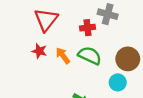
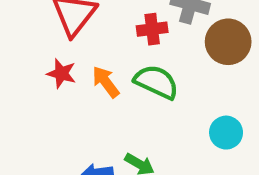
brown circle: (128, 59) -> (228, 42), moved
cyan circle: (118, 82) -> (226, 133), moved

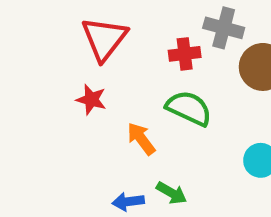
orange arrow: (106, 82) -> (141, 139), moved

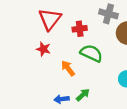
red cross: (185, 54) -> (80, 29), moved
green arrow: (172, 193) -> (83, 95), turned -72

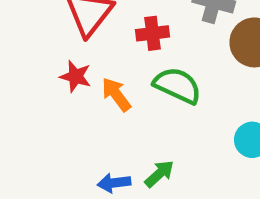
orange arrow: (68, 68) -> (116, 95), moved

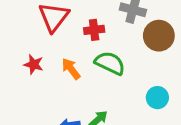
red star: (75, 76) -> (34, 64), moved

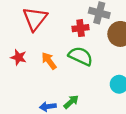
red cross: (94, 30) -> (81, 28), moved

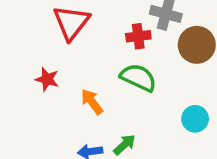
orange arrow: (49, 61) -> (92, 102), moved

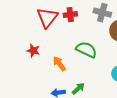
red cross: (138, 36) -> (70, 15), moved

